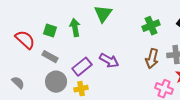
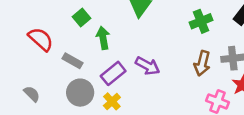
green arrow: (75, 28) -> (103, 38), moved
green square: (50, 31) -> (81, 18), moved, turned 32
yellow cross: (81, 89) -> (112, 101), turned -32

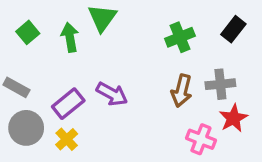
green arrow: (103, 38) -> (70, 37), moved

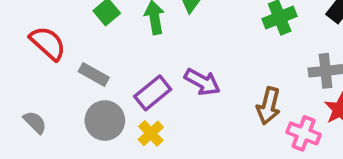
brown arrow: (182, 91) -> (269, 106), moved

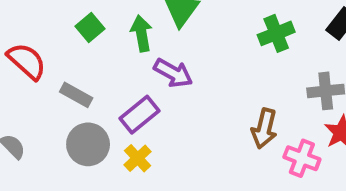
purple arrow: (202, 82) -> (173, 73), moved

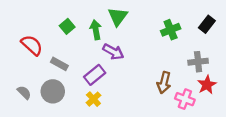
gray circle: (88, 144) -> (53, 91), moved

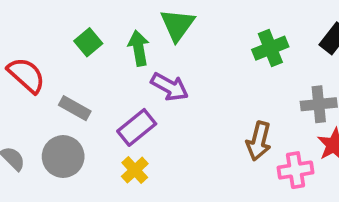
pink cross: (185, 99) -> (295, 170), turned -30

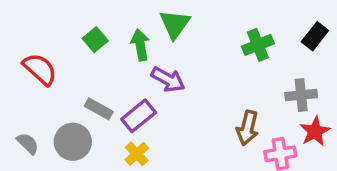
gray rectangle: (75, 108) -> (99, 109), moved

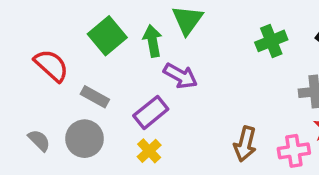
green square: (95, 40) -> (107, 36), size x1.5
gray rectangle: (99, 109) -> (95, 97), moved
brown arrow: (247, 128) -> (245, 144), moved

